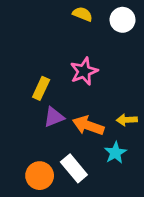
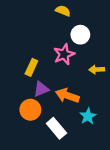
white circle: (122, 20) -> (80, 35), moved
yellow arrow: (127, 120) -> (97, 69), moved
orange circle: (40, 176) -> (30, 110), moved

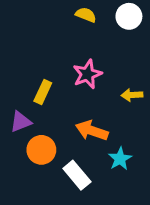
white circle: (80, 35) -> (129, 16), moved
purple triangle: (41, 89) -> (21, 122), moved

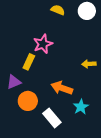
pink star: (87, 74) -> (43, 44), moved

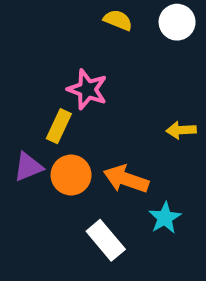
pink star: (43, 44) -> (87, 89), turned -30
orange circle: (28, 101) -> (71, 175), moved

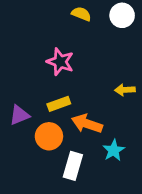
yellow rectangle: (59, 126) -> (59, 104), moved, turned 45
orange circle: (71, 175) -> (49, 136), moved
white rectangle: (106, 240) -> (73, 166), turned 56

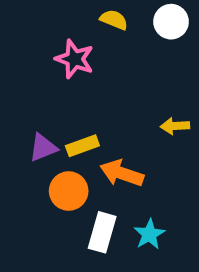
pink star: (60, 62) -> (75, 59), moved
purple triangle: (19, 115) -> (43, 148), moved
cyan star: (114, 150) -> (149, 234), moved

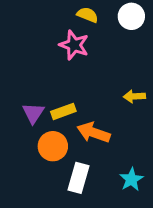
pink star: (75, 59) -> (74, 45), moved
purple triangle: (43, 148) -> (33, 113), turned -35
cyan star: (149, 234) -> (131, 179), moved

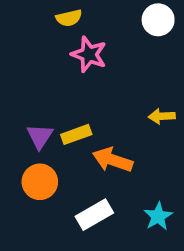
yellow semicircle: (88, 15) -> (69, 18), moved, turned 145
orange circle: (53, 146) -> (40, 182), moved
white rectangle: (79, 178) -> (94, 215), turned 44

